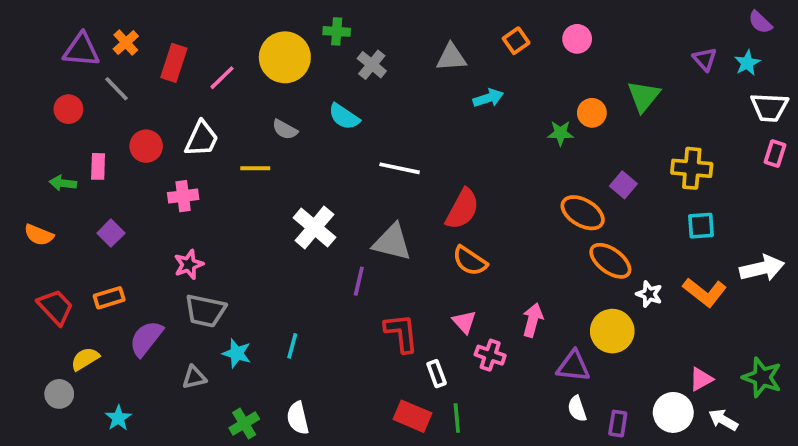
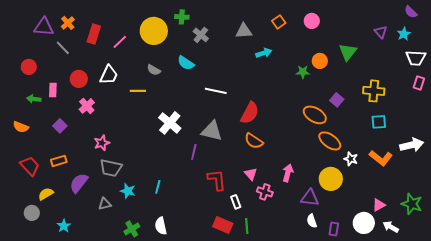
red circle: (68, 109) -> (29, 67), moved
pink cross: (183, 196) -> (87, 106), moved, turned -35

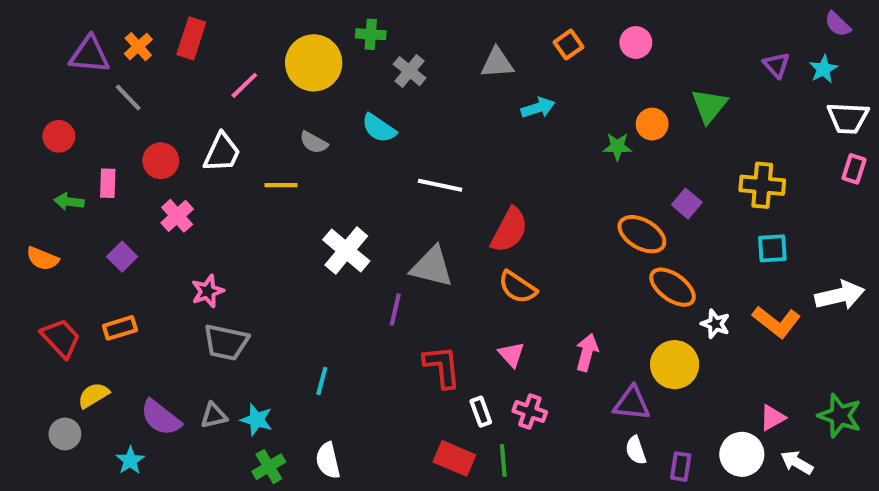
red rectangle: (94, 34) -> (191, 38), moved
purple semicircle: (79, 183) -> (161, 418), moved, turned -90
cyan star: (128, 191) -> (257, 420), moved
pink cross: (265, 192) -> (530, 412), moved

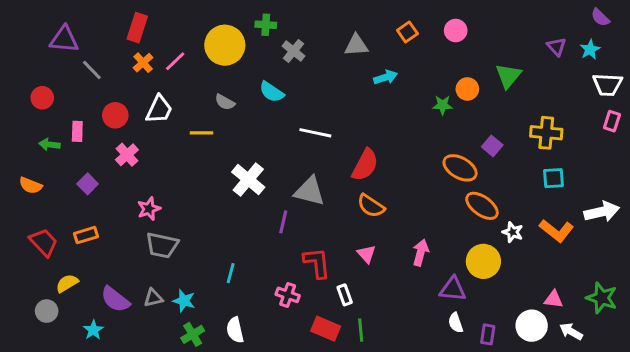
orange cross: (138, 47) -> (143, 63), moved
pink cross: (530, 412) -> (288, 295), moved
pink triangle: (772, 418) -> (554, 299), turned 36

